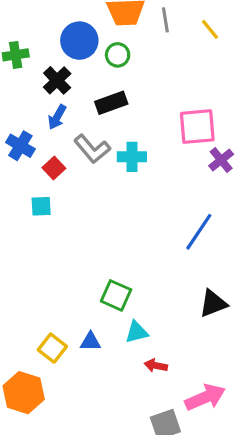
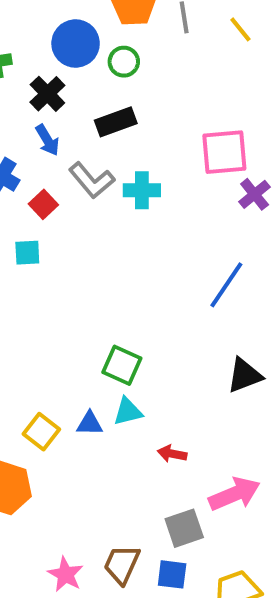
blue arrow: (57, 117) -> (47, 140), turned -60
cyan triangle: (137, 332) -> (128, 412), moved

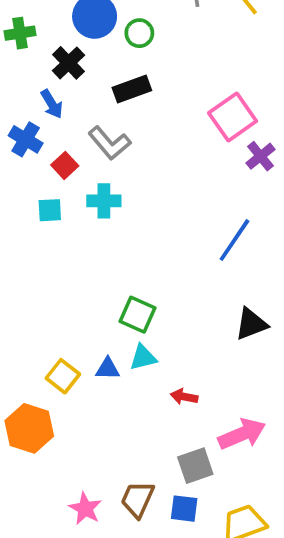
blue arrow: (47, 140) -> (52, 104), moved
pink square: (224, 152) -> (233, 117), turned -30
cyan cross: (142, 190) -> (104, 201), moved

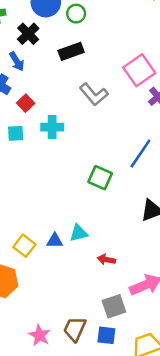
gray L-shape: (110, 143) -> (94, 94), moved
green square: (137, 315) -> (100, 178), moved

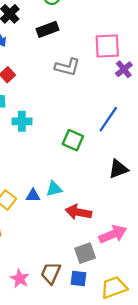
pink square: (139, 70) -> (107, 46), turned 32
gray L-shape: (94, 94) -> (67, 67), turned -35
cyan cross: (52, 127) -> (22, 121), moved
red arrow: (106, 260) -> (78, 212), size x1.6

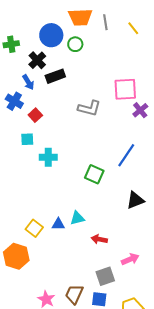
black rectangle: (47, 29) -> (55, 76), moved
red arrow: (78, 212) -> (99, 239), size x0.7
pink arrow: (113, 234) -> (130, 259), size x0.7

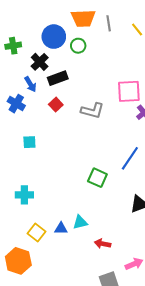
red square: (35, 115) -> (56, 105), moved
cyan cross: (48, 157) -> (24, 195), moved

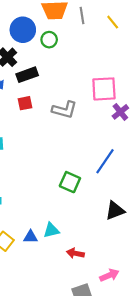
red square: (56, 105) -> (25, 103), turned 32

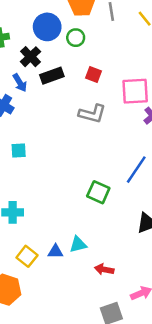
red square: (25, 103) -> (94, 74), moved, turned 32

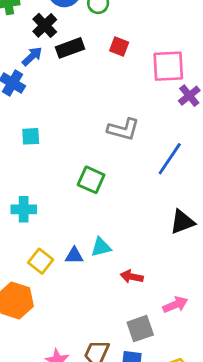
blue arrow: (20, 83) -> (32, 56), turned -102
gray L-shape: (92, 114) -> (123, 129), moved
green square: (98, 192) -> (91, 180), moved

